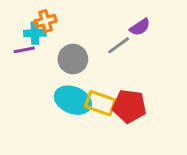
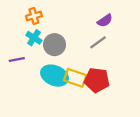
cyan cross: (35, 33) -> (34, 38), moved, turned 35
gray line: (119, 45) -> (98, 42), moved
purple line: (24, 50) -> (17, 59), moved

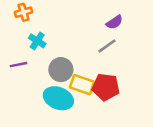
orange cross: (34, 16) -> (23, 12), moved
gray circle: (55, 45) -> (61, 70), moved
cyan ellipse: (55, 76) -> (58, 98), moved

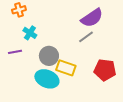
purple semicircle: (114, 22) -> (92, 18), size x1.6
red pentagon: (106, 87) -> (105, 70), moved

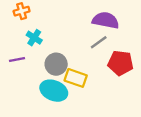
purple semicircle: (92, 18) -> (106, 20), turned -135
red pentagon: (105, 70) -> (121, 63), moved

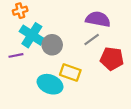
cyan cross: (34, 38) -> (32, 35), size x1.6
gray circle: (56, 64) -> (52, 45), moved

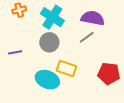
cyan cross: (32, 35) -> (52, 17), moved
red pentagon: (112, 59) -> (109, 74), moved

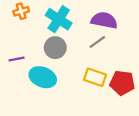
yellow rectangle: (67, 68) -> (95, 77), moved
cyan ellipse: (47, 80) -> (43, 77), moved

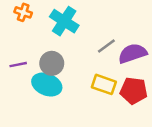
orange cross: (21, 11) -> (23, 12), turned 35
purple semicircle: (104, 20) -> (132, 53), moved, turned -30
gray circle: (55, 48) -> (52, 63), moved

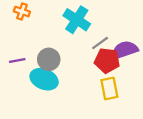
cyan cross: (64, 21) -> (77, 20), moved
yellow rectangle: (104, 84) -> (109, 89), moved, turned 60
red pentagon: (134, 91) -> (107, 61), moved

